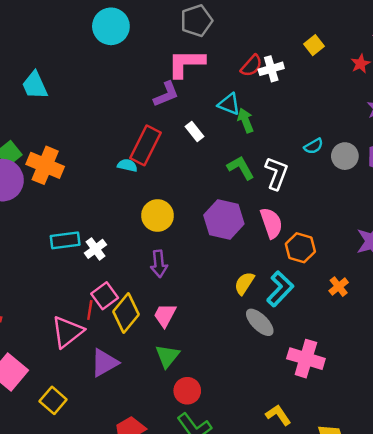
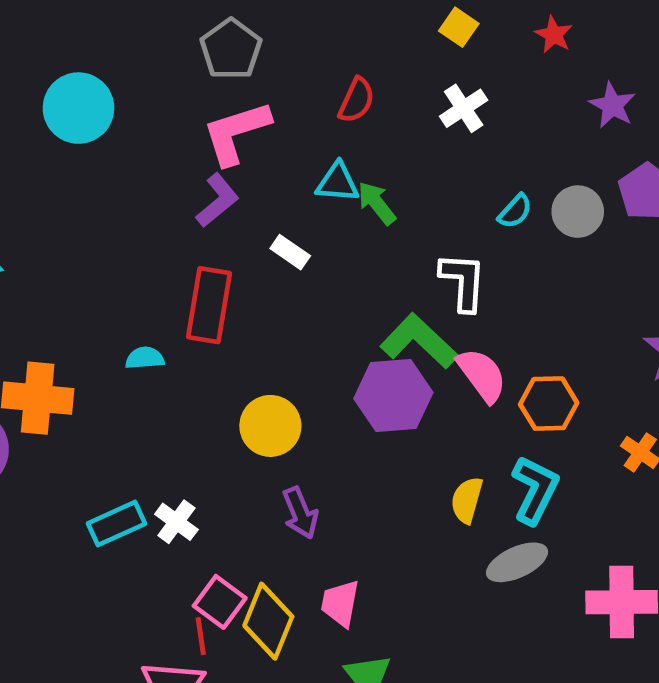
white cross: (271, 69) -> (464, 108), moved
cyan semicircle: (127, 165) -> (145, 358), moved
green L-shape: (241, 168) -> (419, 341), moved, size x1.4
gray ellipse: (260, 322) -> (517, 562), turned -52

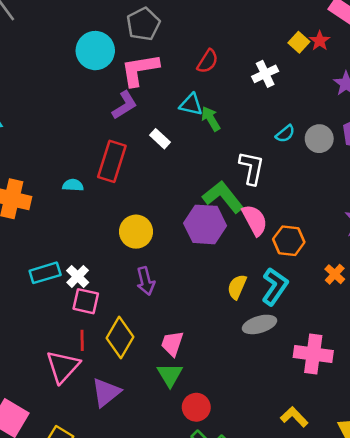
yellow square: (459, 27) -> (299, 42), moved
cyan circle: (78, 108) -> (95, 51), moved
pink square: (220, 602) -> (86, 301), moved, turned -32
pink trapezoid: (340, 603) -> (172, 343), moved

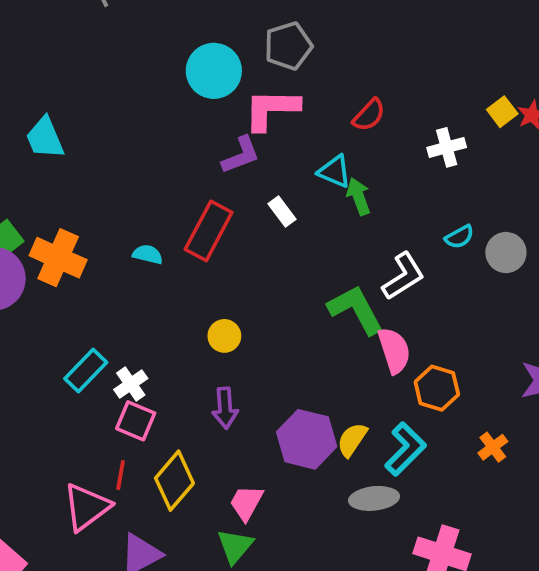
white L-shape: (252, 168) -> (403, 276), turned 36
purple hexagon: (205, 224) -> (307, 439), moved
yellow circle: (136, 232) -> (224, 336), size x0.7
cyan rectangle: (45, 273) -> (86, 370), turned -40

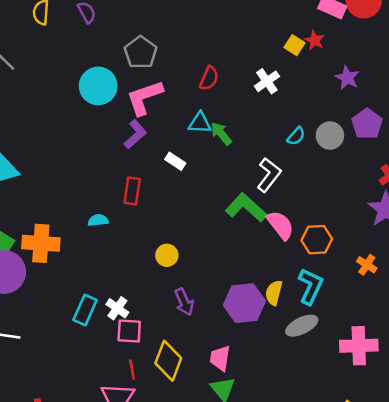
red rectangle: (209, 231) -> (132, 191), size x0.7

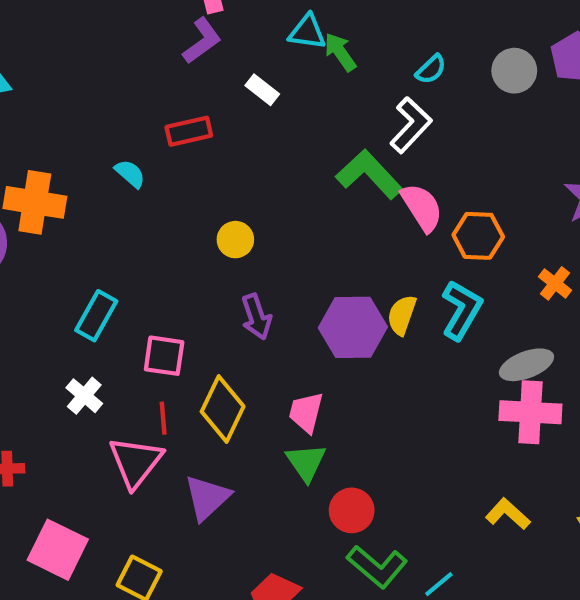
cyan semicircle: (296, 136) -> (431, 69), moved
red rectangle: (132, 191) -> (189, 131), turned 64
cyan semicircle: (98, 220) -> (130, 174), turned 42
white cross: (117, 308) -> (84, 396), moved
gray ellipse: (302, 326) -> (526, 365), moved

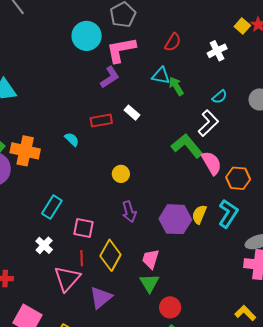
white rectangle: (262, 90) -> (132, 113), moved

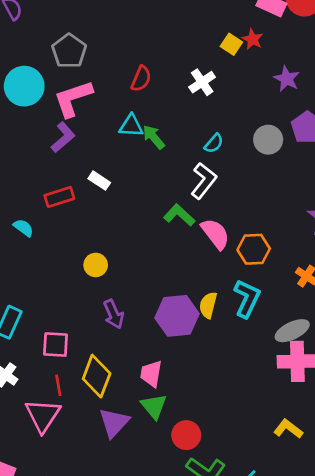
green L-shape: (187, 146) -> (179, 215), size x0.7
purple triangle: (101, 298) -> (114, 423), moved

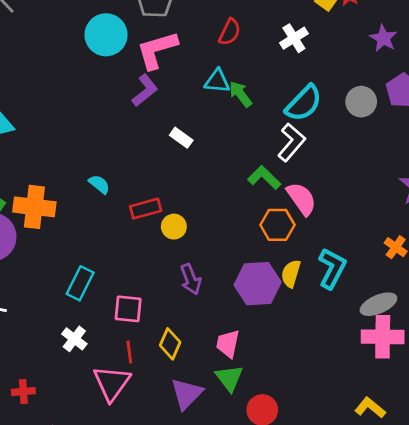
cyan semicircle: (214, 143) -> (304, 103), size x1.8
red rectangle: (59, 197) -> (146, 209), moved
orange hexagon: (254, 249) -> (277, 225), moved
yellow diamond: (97, 376) -> (170, 344), size x0.7

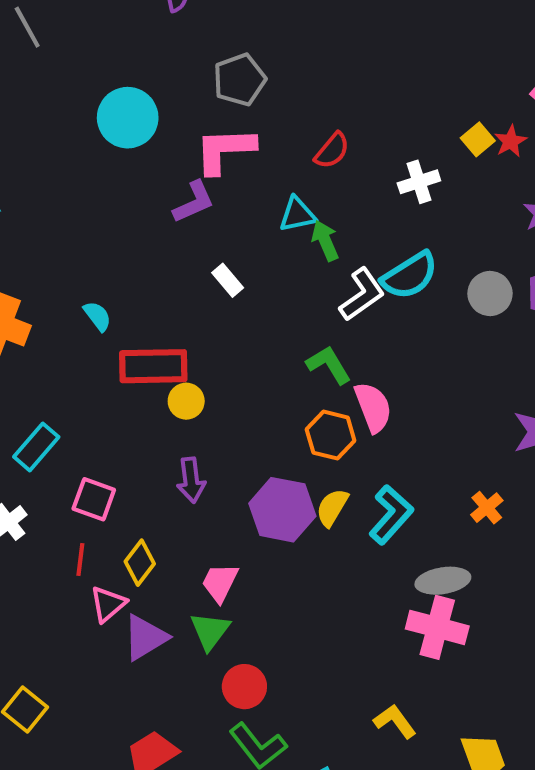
cyan circle: (106, 35) -> (128, 118), moved
cyan triangle: (217, 81) -> (297, 215), turned -32
white L-shape: (291, 142) -> (362, 295), moved
red rectangle: (146, 209) -> (153, 366), size x1.5
pink triangle: (112, 383) -> (108, 604), moved, size x0.7

